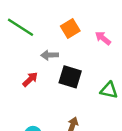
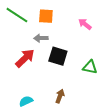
orange square: (70, 28) -> (46, 16), moved, turned 35
red arrow: (30, 79) -> (25, 58), size x1.5

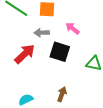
pink arrow: (85, 24) -> (73, 28), moved

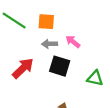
gray arrow: (42, 33) -> (50, 44), moved

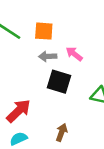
red arrow: (23, 68) -> (19, 111), moved

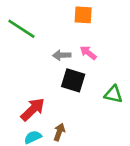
orange square: (44, 31) -> (83, 15), moved
brown arrow: (62, 132) -> (59, 132), moved

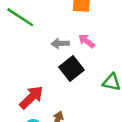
black square: (73, 80) -> (71, 69), turned 35

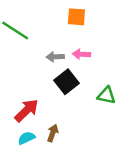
pink arrow: (86, 41) -> (81, 54), turned -35

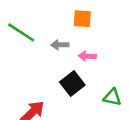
gray arrow: (55, 57) -> (60, 45), moved

